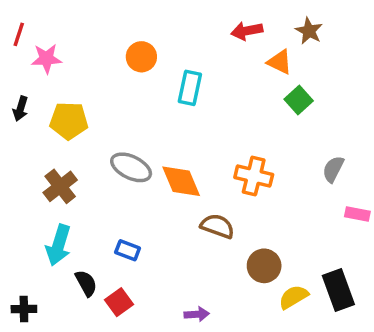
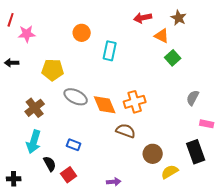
black arrow: (20, 109) -> (12, 63), turned 72
yellow pentagon: (69, 121) -> (53, 70), moved
orange cross: (254, 176) -> (135, 102), moved, turned -30
black rectangle: (338, 290) -> (196, 152), moved

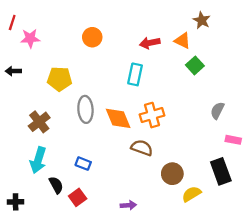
red arrow: (143, 18) -> (150, 43), moved
cyan rectangle: (110, 51) -> (135, 74), moved
gray ellipse: (76, 97) -> (85, 109), turned 60

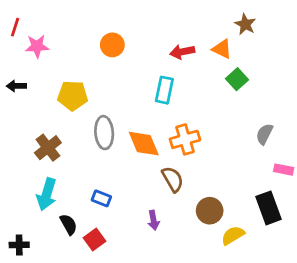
brown semicircle: (142, 148) -> (173, 179), turned 40
purple arrow: (128, 205) -> (153, 220), moved, turned 84

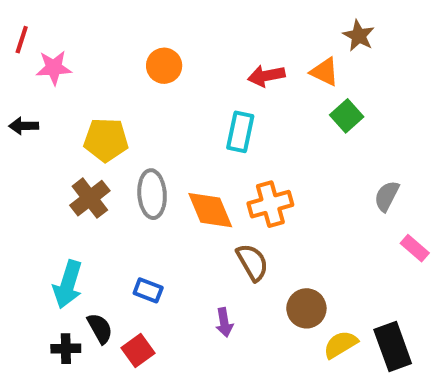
brown cross: (48, 148) -> (90, 198), moved
pink rectangle: (284, 170) -> (415, 248), turned 30
black rectangle: (269, 208) -> (393, 347), moved
black cross: (19, 245) -> (66, 349), moved

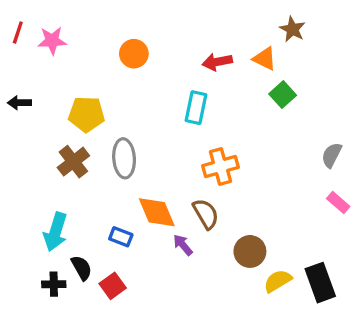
pink star: (54, 68) -> (52, 41), moved
gray semicircle: (387, 196) -> (332, 155), moved
orange diamond: (210, 210) -> (157, 212), moved
purple arrow: (224, 322) -> (183, 245), moved, turned 150

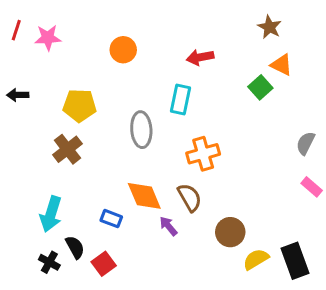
orange triangle: (265, 59) -> (281, 65), moved
gray ellipse: (124, 158) -> (141, 130), moved
black cross: (54, 284) -> (49, 262), turned 30

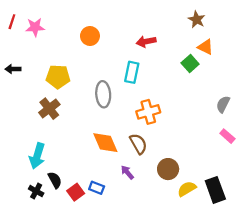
blue rectangle: (111, 219) -> (97, 188), moved
purple arrow: (168, 226) -> (127, 172), moved

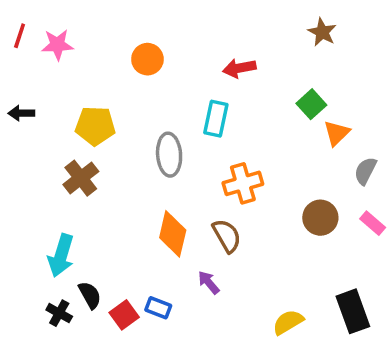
orange triangle: (205, 47) -> (337, 133), moved, turned 49
orange diamond: (105, 143) -> (173, 234), turned 36
brown circle: (168, 169) -> (320, 218), moved
yellow semicircle: (187, 189) -> (288, 322), moved

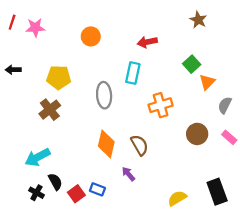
orange cross: (243, 183) -> (161, 105), moved
cyan arrow: (61, 255) -> (38, 157), turned 45

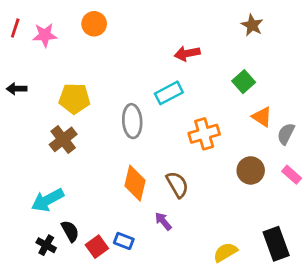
orange circle: (91, 36) -> (94, 24), moved
cyan rectangle: (133, 73) -> (169, 93), turned 50
orange triangle: (207, 82) -> (262, 117), moved, turned -42

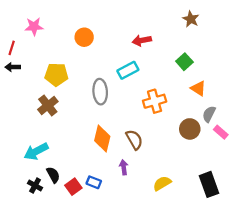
orange circle: (94, 24) -> (84, 37), moved
red line: (15, 28) -> (12, 48), moved
gray semicircle: (286, 134) -> (209, 114), moved
purple arrow: (163, 221) -> (124, 167), turned 32
yellow semicircle: (225, 252) -> (162, 183), moved

